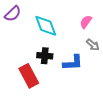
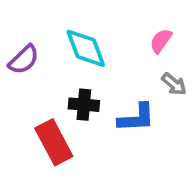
purple semicircle: (13, 14) -> (24, 60), moved

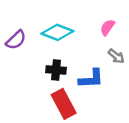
cyan diamond: (86, 48) -> (57, 32), turned -48
red rectangle: (54, 142) -> (64, 104), moved

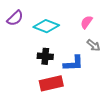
purple semicircle: (16, 40) -> (15, 18), moved
red rectangle: (64, 104) -> (51, 83), turned -75

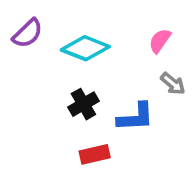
black cross: (45, 56) -> (83, 104), turned -35
red rectangle: (51, 83) -> (95, 154), size x0.7

